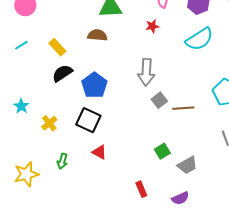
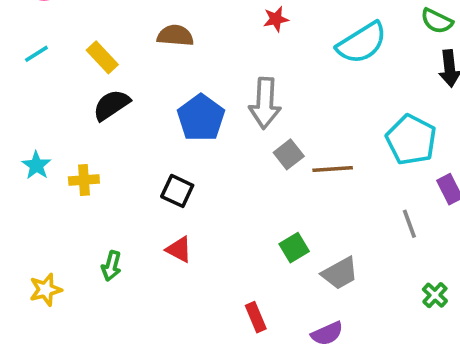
blue pentagon: (94, 85) -> (201, 118), moved
black square: (88, 120) -> (177, 191), moved, size x0.7
yellow cross: (49, 123) -> (84, 180), moved, turned 35
yellow star: (26, 174) -> (46, 290), size x0.7

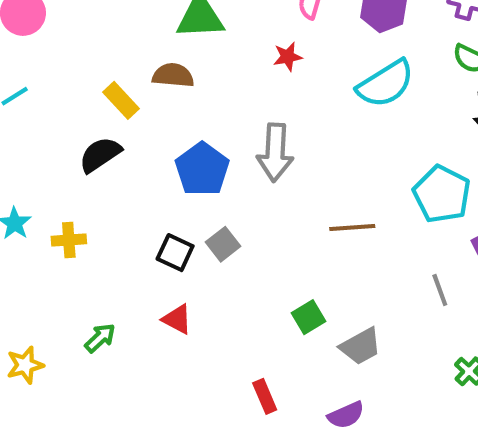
yellow rectangle: (102, 57) -> (121, 100), moved
gray square: (289, 154) -> (223, 244), moved
green arrow: (111, 266) -> (100, 338), turned -148

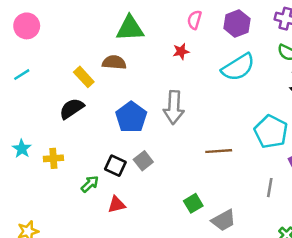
gray line: (440, 290) -> (270, 188), turned 30
red triangle: (177, 319) -> (117, 205), turned -42
green arrow: (100, 338) -> (90, 184), moved

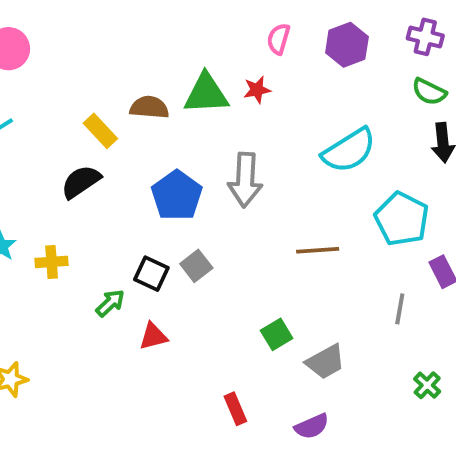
green triangle: (130, 28) -> (206, 94), moved
cyan semicircle: (238, 67) -> (349, 150), moved

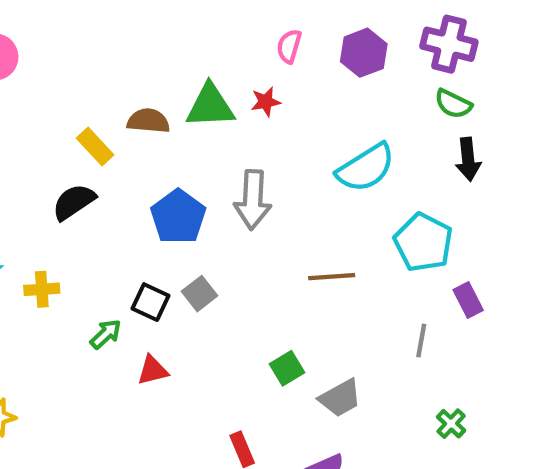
purple cross: (425, 37) -> (449, 44), size x1.4

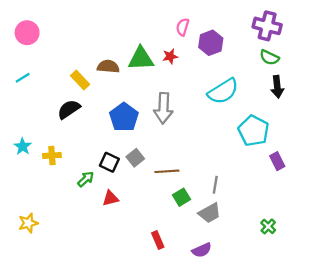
purple hexagon: (364, 53) -> (211, 43), moved
brown line: (332, 277) -> (167, 171), moved
gray line: (421, 340) -> (215, 185), moved

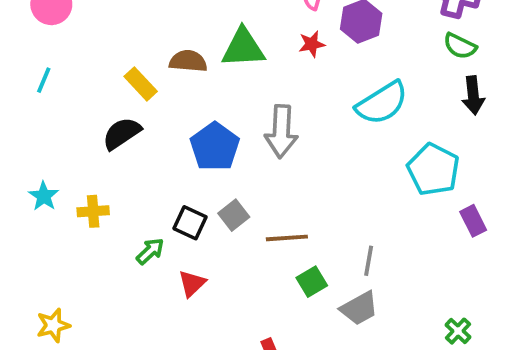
red star: (170, 56) -> (312, 44), moved
cyan line: (23, 78) -> (44, 80), turned -35
red triangle: (110, 198) -> (192, 284), turned -30

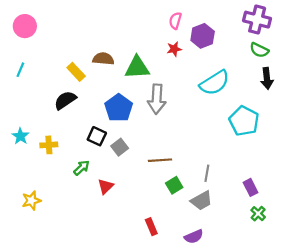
green triangle: (243, 48) -> (137, 68), moved
gray square: (234, 215) -> (120, 147), moved
purple rectangle: (473, 221) -> (251, 187), moved
black square: (190, 223) -> (97, 136), moved
yellow star: (53, 325) -> (31, 201), moved

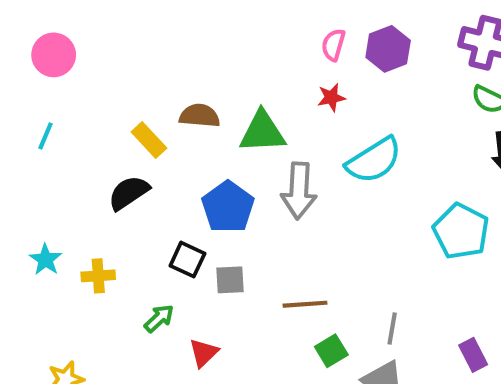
purple hexagon: (203, 36) -> (388, 49), moved
cyan semicircle: (215, 83) -> (374, 160), moved
gray square: (120, 147) -> (230, 280), turned 35

